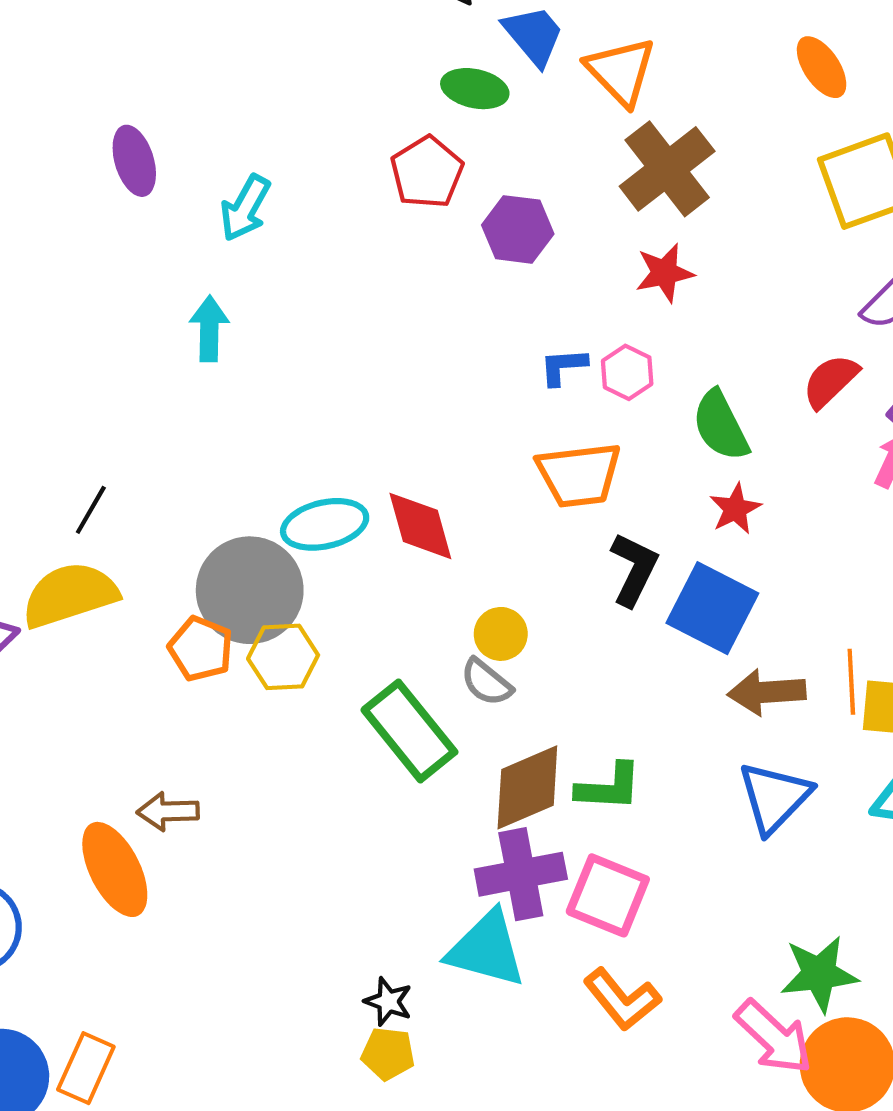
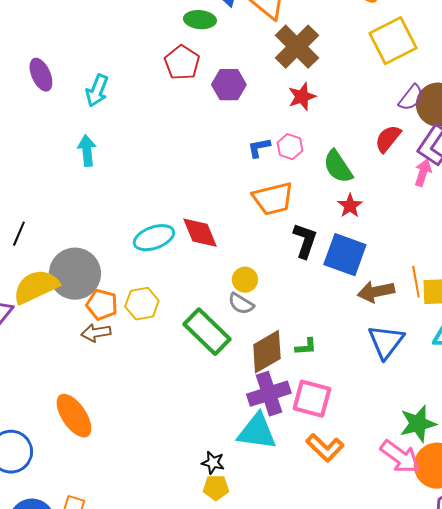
black line: (91, 510) -> (19, 234), moved
gray circle: (250, 590) -> (75, 274), moved
green L-shape: (609, 787) -> (306, 347), size x0.7
brown arrow: (168, 811) -> (96, 333), moved

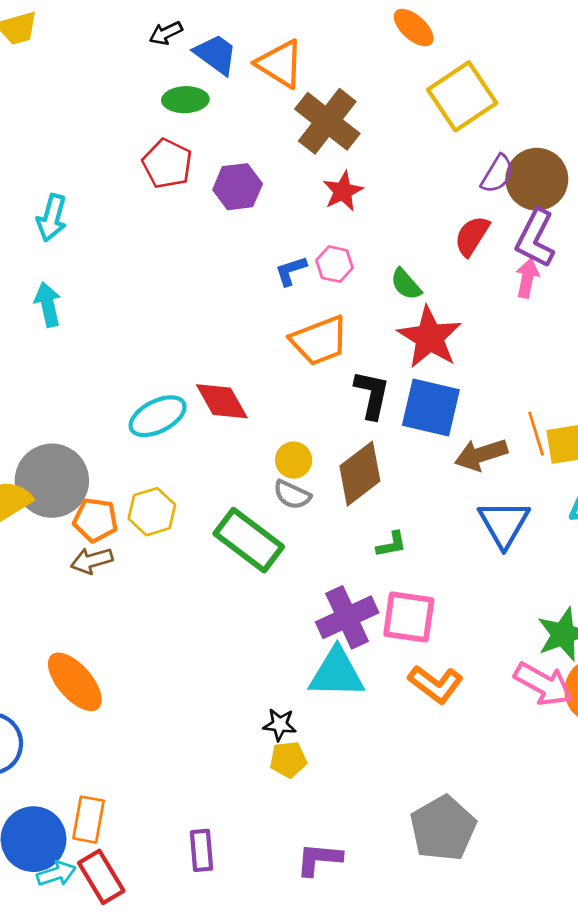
green semicircle: (338, 167) -> (406, 284), size x0.7
red star: (350, 206) -> (430, 337), size x1.8
brown diamond: (267, 352) -> (360, 474), moved

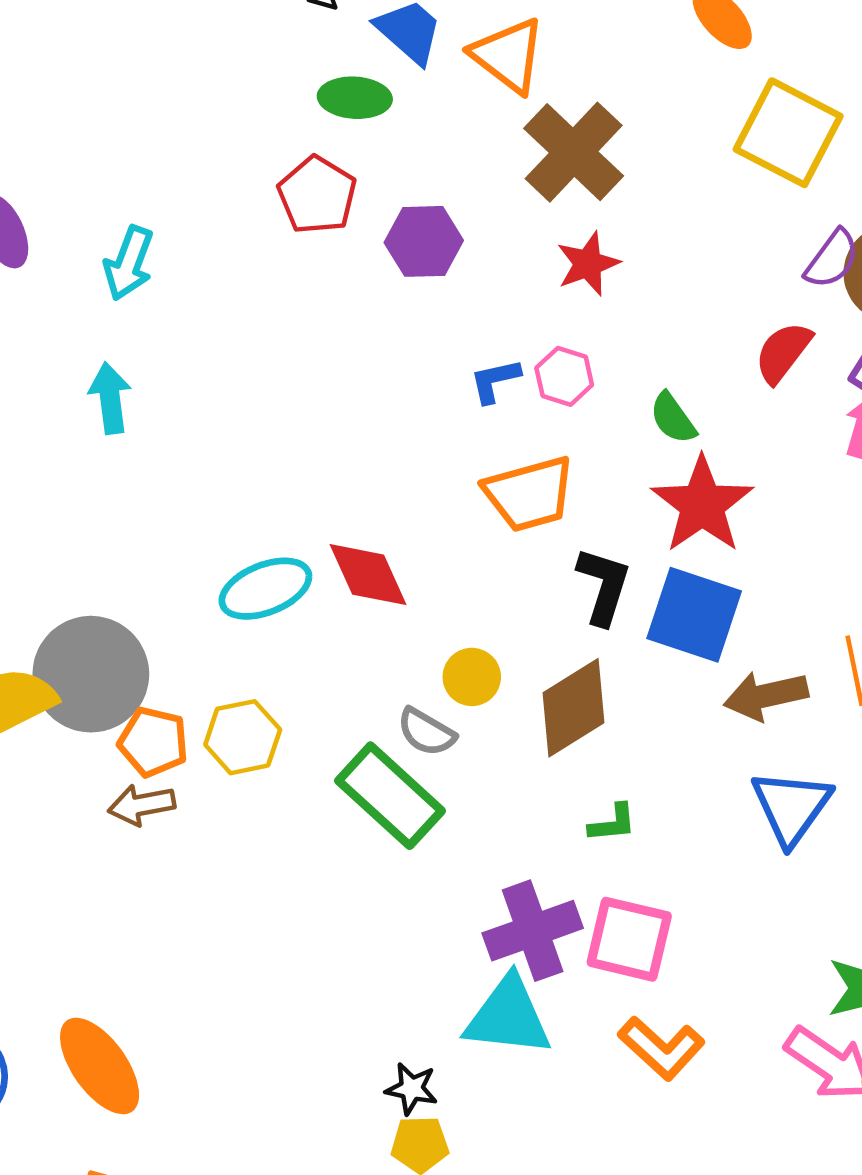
yellow square: (462, 96) -> (788, 133), turned -34
gray semicircle: (292, 495) -> (426, 732), moved
orange ellipse: (75, 682) -> (100, 1066), moved

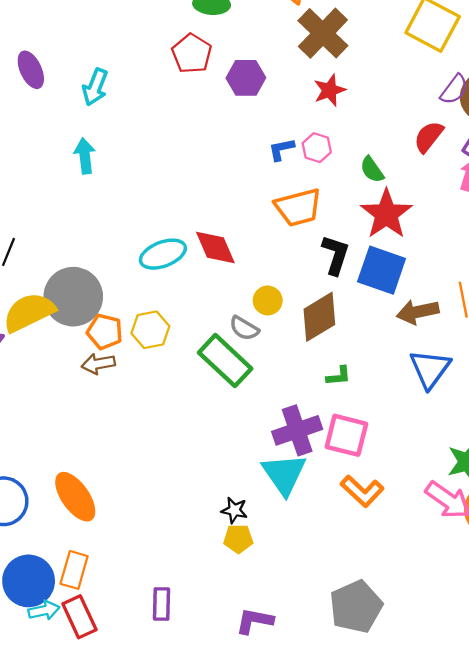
cyan triangle: (508, 1016) -> (284, 474), turned 48

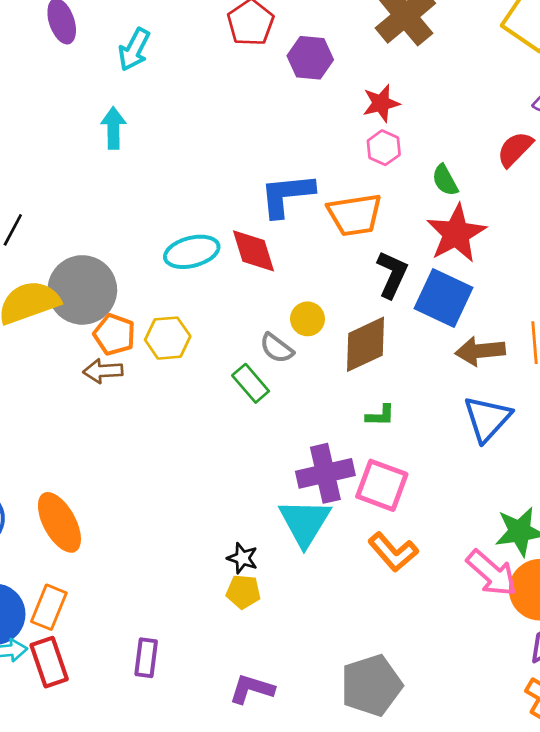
red star: (330, 90) -> (381, 103), moved
blue L-shape: (281, 149) -> (287, 195), moved, size x1.8
green rectangle: (225, 361) -> (251, 383), size x0.6

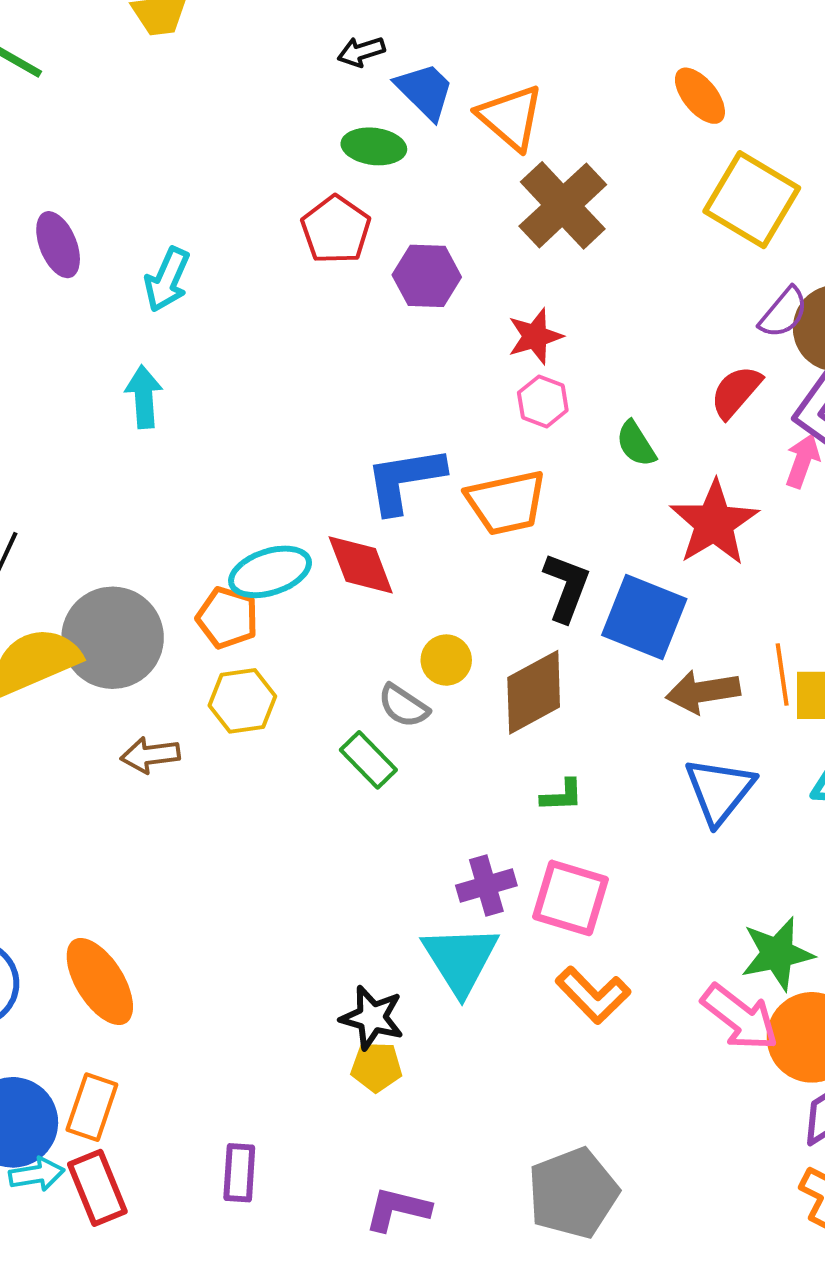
red star: (456, 233) -> (714, 523), moved
orange pentagon: (114, 334) -> (227, 618), moved
purple cross: (325, 473) -> (486, 885), size x0.7
black star: (242, 558) -> (372, 1018), size x1.4

